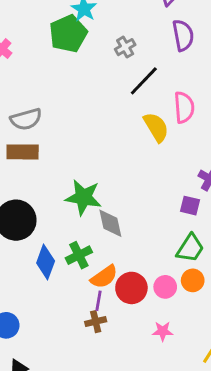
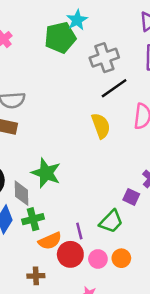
gray cross: (125, 47) -> (104, 58), size x1.6
yellow semicircle: (156, 127) -> (101, 126), moved
gray diamond: (110, 223) -> (21, 193), moved
green trapezoid: (190, 248) -> (111, 221), moved
purple line: (99, 301) -> (79, 231), moved, turned -35

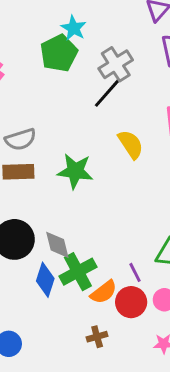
black line: (114, 88) -> (107, 93), moved
green star: (46, 173) -> (75, 171), moved
green cross: (33, 219) -> (78, 272), size x1.4

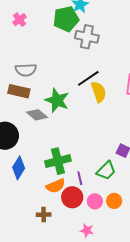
gray cross: (116, 64) -> (87, 37), moved, turned 30
black line: (107, 93) -> (88, 78), moved
gray diamond: (57, 245) -> (37, 115), moved, turned -50
green cross: (78, 272) -> (58, 161), moved

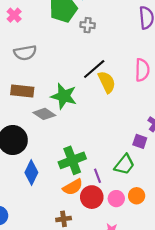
gray cross: (87, 37) -> (88, 25), size x0.6
gray semicircle: (26, 70) -> (25, 53), moved

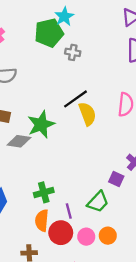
green star: (64, 96) -> (41, 124), turned 30
gray diamond: (44, 114) -> (19, 141), turned -30
green cross: (72, 160) -> (44, 192), size x0.7
orange semicircle: (73, 187) -> (42, 220), turned 120

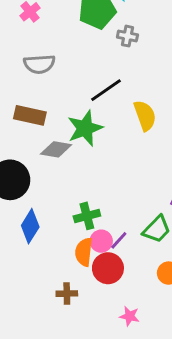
black line: (75, 99) -> (106, 90), moved
purple line: (69, 211) -> (119, 240), turned 56
pink circle: (86, 237) -> (101, 241), moved

